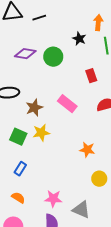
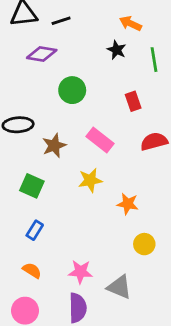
orange arrow: (98, 23) -> (130, 24), moved, turned -70
purple diamond: (25, 54) -> (42, 54), moved
green circle: (53, 57) -> (72, 90), moved
yellow star: (41, 133) -> (90, 180), moved

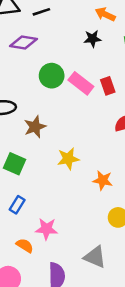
black star: (117, 50) -> (92, 39), turned -30
pink rectangle: (100, 140) -> (81, 83), moved
orange semicircle: (32, 270) -> (25, 246), moved
pink star: (80, 272) -> (46, 229), moved

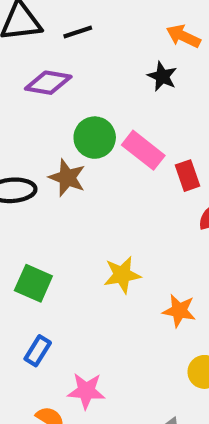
black star: (92, 39) -> (162, 76), turned 30
red rectangle: (108, 86) -> (188, 176), moved
brown star: (35, 127) -> (67, 178), moved, turned -30

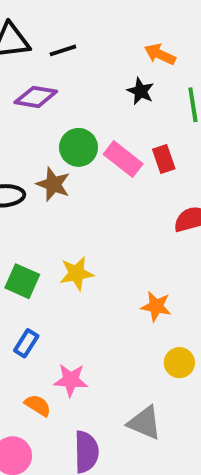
red rectangle: (188, 176) -> (164, 159), moved
yellow star: (122, 275) -> (77, 273), moved

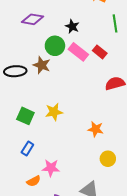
black star: (141, 91) -> (72, 26), moved
red rectangle: (164, 159) -> (100, 52), turned -32
orange semicircle: (38, 405) -> (34, 181), turned 120

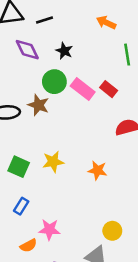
purple diamond: (33, 19) -> (27, 50), turned 55
black star: (72, 26) -> (64, 51), moved
orange star: (96, 129) -> (98, 170), moved
yellow circle: (108, 159) -> (112, 231), moved

